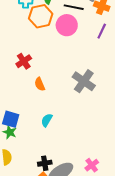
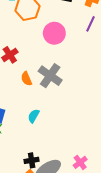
pink circle: (67, 25) -> (54, 33), moved
gray cross: (84, 81) -> (50, 76), moved

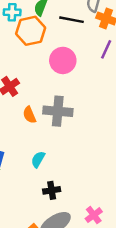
gray cross: (50, 76) -> (58, 111), turned -30
black cross: (32, 160) -> (52, 190), moved

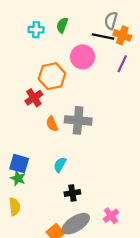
black line: (71, 20) -> (103, 36), moved
orange hexagon: (31, 31) -> (52, 76), moved
pink circle: (63, 60) -> (83, 57), moved

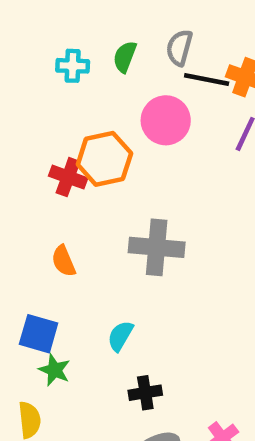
gray semicircle: (111, 21) -> (179, 48), moved
red cross: (34, 98) -> (68, 177), moved, turned -36
orange semicircle: (52, 124) -> (64, 261), moved
green star: (18, 178) -> (54, 370), moved

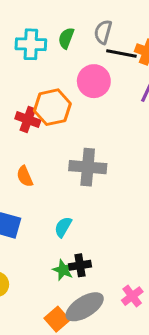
cyan cross: (73, 66) -> (31, 44), size x1.4
green star: (54, 370) -> (63, 270), moved

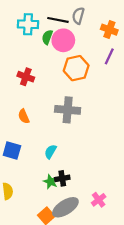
green semicircle: (66, 38) -> (47, 37), moved
black line: (121, 53) -> (58, 20), moved
pink circle: (94, 81) -> (63, 40), moved
orange hexagon: (52, 107) -> (76, 68), moved

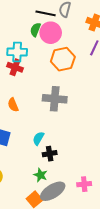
cyan cross: (28, 24) -> (17, 52), moved
black cross: (62, 178) -> (50, 154), moved
green star: (50, 182) -> (40, 175), moved
pink cross: (99, 200) -> (84, 184), turned 32

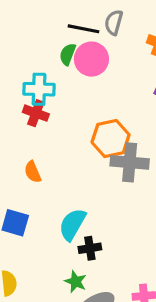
orange hexagon: (63, 59) -> (111, 139), moved
gray cross: (55, 99) -> (130, 162), moved
cyan semicircle: (38, 138) -> (72, 224), size x1.5

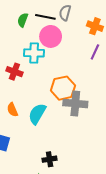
green semicircle: (68, 54) -> (23, 20), moved
cyan cross: (39, 89) -> (34, 53), moved
cyan semicircle: (72, 224) -> (37, 114), moved

